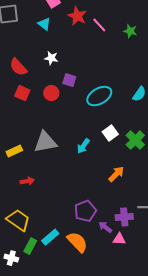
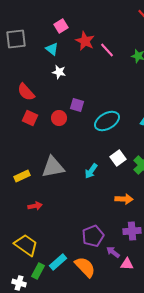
white star: (51, 58) -> (59, 72), moved
orange arrow: (116, 174) -> (124, 199), turned 48
purple cross: (124, 217) -> (132, 231), moved

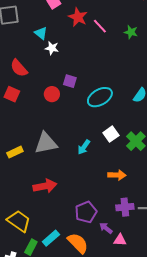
cyan triangle: (52, 49) -> (41, 33), moved
red square: (30, 118) -> (12, 94), moved
red arrow: (35, 206) -> (45, 186), moved, size x1.6

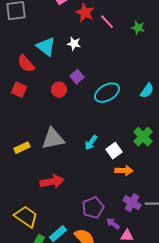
cyan triangle: (41, 33) -> (46, 47), moved, size x1.5
white star: (52, 48) -> (74, 44), moved
purple square: (70, 81) -> (77, 77), turned 32
white square: (111, 134) -> (114, 151), moved
purple cross: (125, 207) -> (132, 203), turned 36

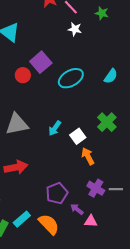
white star: (74, 44) -> (75, 29), moved
purple square: (77, 77) -> (41, 62), size x1.5
orange arrow: (124, 171) -> (88, 156), turned -120

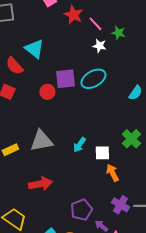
green star: (102, 13) -> (118, 33), moved
purple square: (41, 62) -> (65, 79), turned 35
cyan ellipse: (71, 78) -> (93, 79), moved
white square: (78, 136) -> (102, 153), turned 35

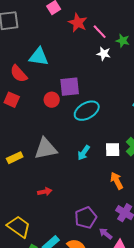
cyan triangle: (34, 49) -> (39, 57), turned -30
cyan ellipse: (93, 79) -> (87, 111), moved
white square: (102, 153) -> (113, 150), moved
red arrow: (40, 184) -> (45, 192), size x0.6

